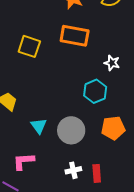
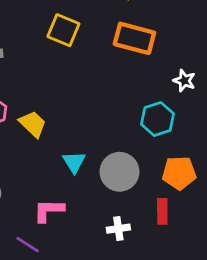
yellow square: (29, 46) -> (63, 30), moved
red rectangle: (97, 173) -> (162, 211), moved

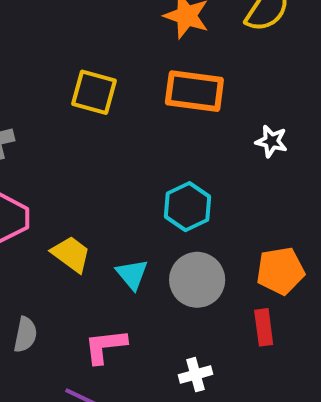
cyan hexagon: (158, 119) -> (187, 207), moved
yellow trapezoid: (33, 124) -> (71, 254), moved
white cross: (118, 229) -> (196, 375), moved

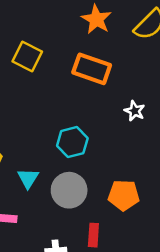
red rectangle: (264, 327) -> (93, 235), moved

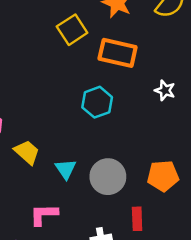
yellow square: (27, 57) -> (72, 30), moved, turned 36
cyan hexagon: (72, 142) -> (97, 102), moved

